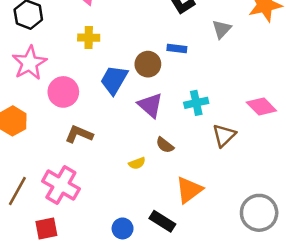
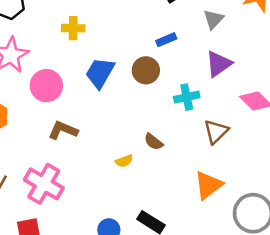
blue rectangle: (177, 48) -> (166, 40), turned -30
brown circle: (148, 64) -> (146, 70), moved
purple triangle: (150, 105) -> (219, 64), moved, turned 44
orange triangle: (189, 190) -> (208, 185), moved

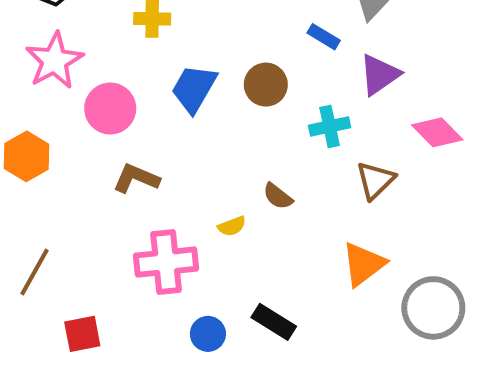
blue rectangle: (166, 40) -> (324, 37), moved, turned 54
pink cross: (44, 184) -> (166, 262), moved, turned -36

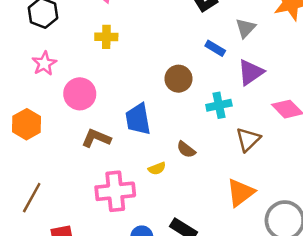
pink star: (54, 61) -> (44, 63), size x0.7
blue trapezoid: (194, 89) -> (138, 119), moved, turned -40

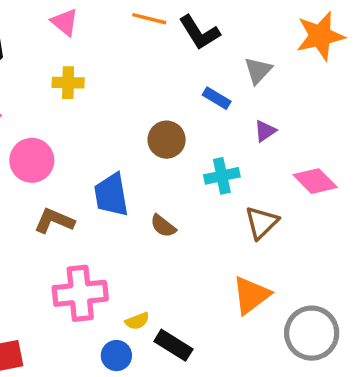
purple triangle: (251, 72) -> (265, 131), size x0.6
brown semicircle: (186, 150) -> (163, 226), moved
yellow semicircle: (157, 169) -> (137, 321), moved

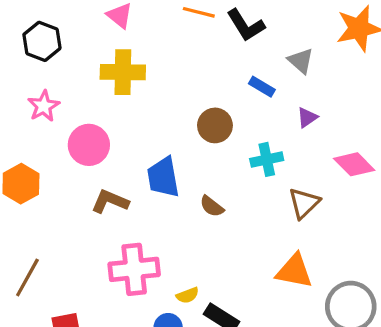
gray triangle: (258, 70) -> (301, 61), turned -32
yellow cross: (68, 83) -> (123, 72), size x1.5
orange triangle: (251, 295) -> (294, 271), turned 48

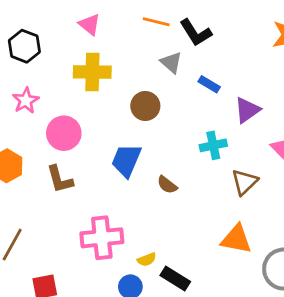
gray triangle: (301, 61) -> (171, 63), moved
purple triangle: (307, 117) -> (247, 110), size x1.5
brown circle: (215, 125) -> (145, 106), moved
blue trapezoid: (163, 177) -> (126, 160), turned 33
brown L-shape: (110, 201) -> (60, 179), moved, turned -128

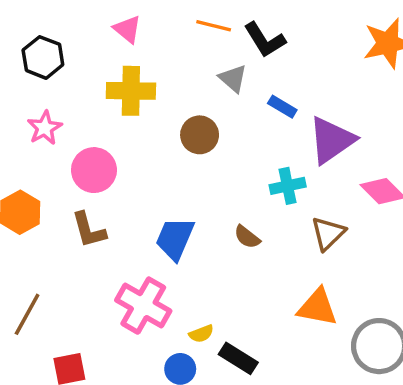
purple triangle: (247, 110) -> (332, 140), size x1.4
blue trapezoid: (126, 160) -> (175, 239), moved
brown semicircle: (167, 185) -> (247, 237), moved
pink cross: (102, 238) -> (143, 306), turned 36

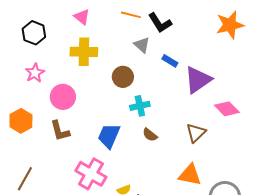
cyan cross: (288, 186) -> (140, 106), moved

